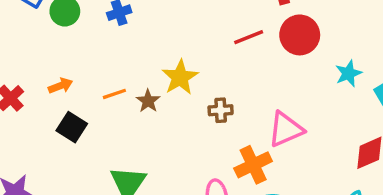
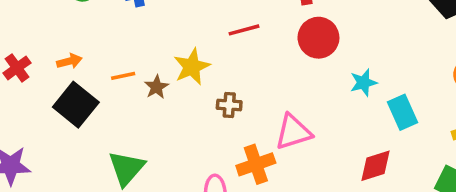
red line: (249, 37) -> (244, 30), moved
black square: (72, 127) -> (76, 105), size x1.4

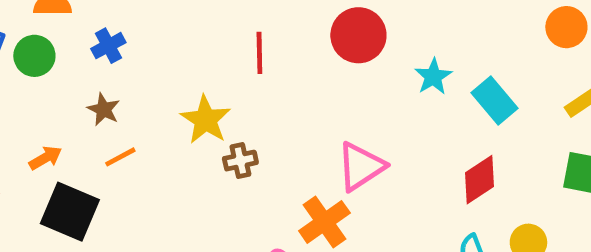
red line: (244, 30) -> (259, 53), turned -60
brown star: (156, 87) -> (104, 109), moved
brown cross: (229, 105) -> (240, 161), moved

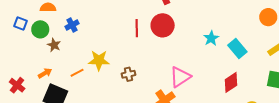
red circle: (358, 35) -> (163, 25), moved
brown star: (104, 109) -> (54, 45), moved
yellow star: (206, 120) -> (99, 60), moved, turned -30

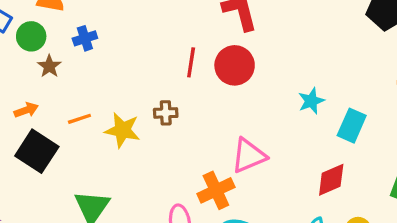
cyan rectangle: (237, 49) -> (352, 126), turned 54
yellow star: (99, 60) -> (122, 130), moved
brown cross: (129, 74) -> (166, 113), moved

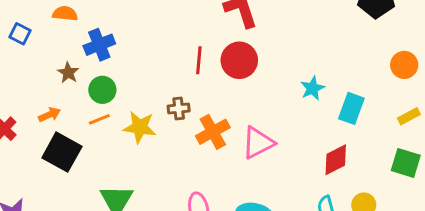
green circle: (31, 36) -> (102, 90), moved
blue cross: (85, 38) -> (99, 45), size x1.4
orange cross: (216, 190) -> (213, 132), moved

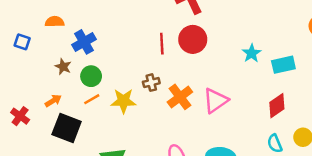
cyan rectangle: (351, 108) -> (283, 65), turned 65

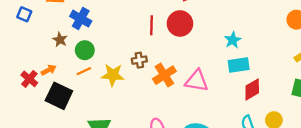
blue cross: (84, 42) -> (81, 19), turned -35
cyan rectangle: (283, 65) -> (239, 65), moved
pink triangle: (216, 101) -> (197, 81), turned 40
red cross: (20, 116) -> (29, 79), moved

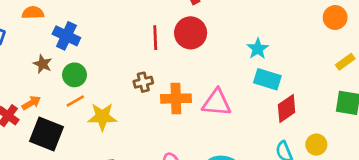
cyan rectangle: (239, 65) -> (267, 79), turned 30
yellow star: (113, 75) -> (102, 117), moved
orange cross: (164, 75) -> (176, 99), turned 35

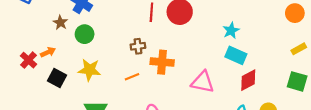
orange line: (75, 101) -> (132, 77), moved
pink triangle: (217, 103) -> (203, 82), moved
yellow star: (102, 117) -> (89, 70), moved
black square: (47, 134) -> (57, 78), size x0.7

